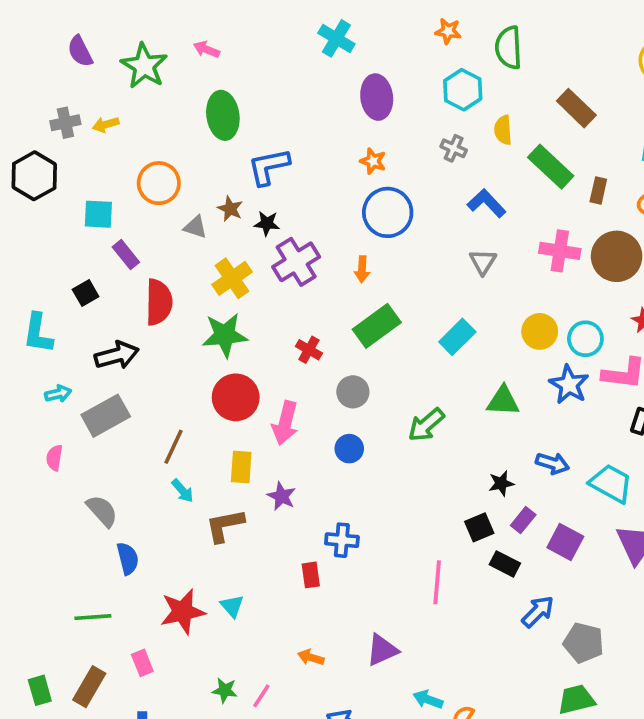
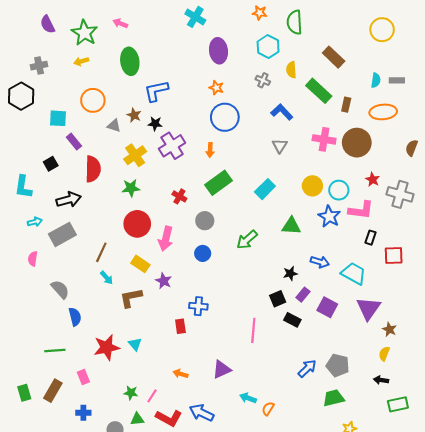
yellow arrow: (106, 125) -> (81, 61), moved
green star: (225, 335) -> (131, 188), size x0.7
yellow rectangle: (241, 467) -> (140, 264), turned -60
blue arrow: (538, 612) -> (307, 368), moved

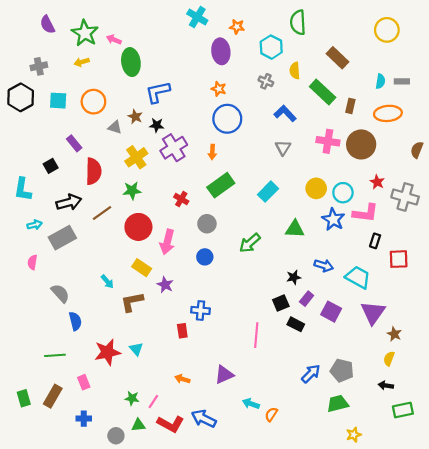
orange star: (260, 13) -> (237, 27), moved
pink arrow: (120, 23) -> (114, 40), moved
cyan square: (58, 118) -> (58, 101), moved
brown line: (101, 252) -> (102, 213), moved, turned 30

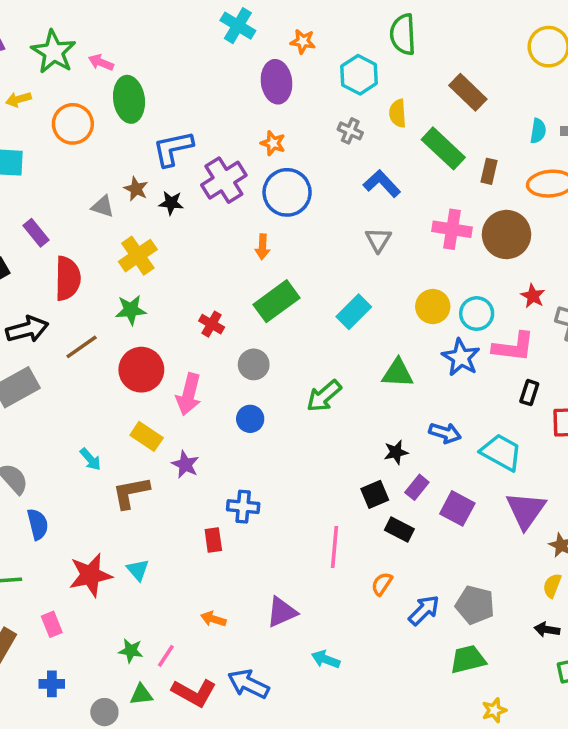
yellow arrow: (82, 62) -> (18, 99), moved
orange circle: (93, 102) -> (73, 124), moved
purple cross: (174, 148) -> (224, 180), moved
orange semicircle: (271, 414) -> (382, 584), moved

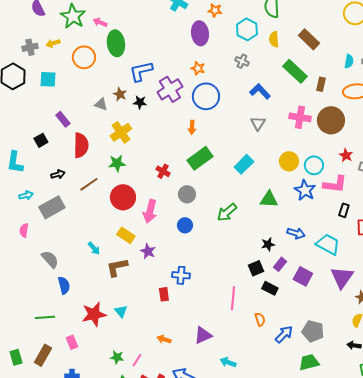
yellow semicircle: (398, 113) -> (274, 39), moved
black arrow: (27, 329) -> (58, 174), size x0.6
orange semicircle: (382, 584) -> (260, 319), turned 128

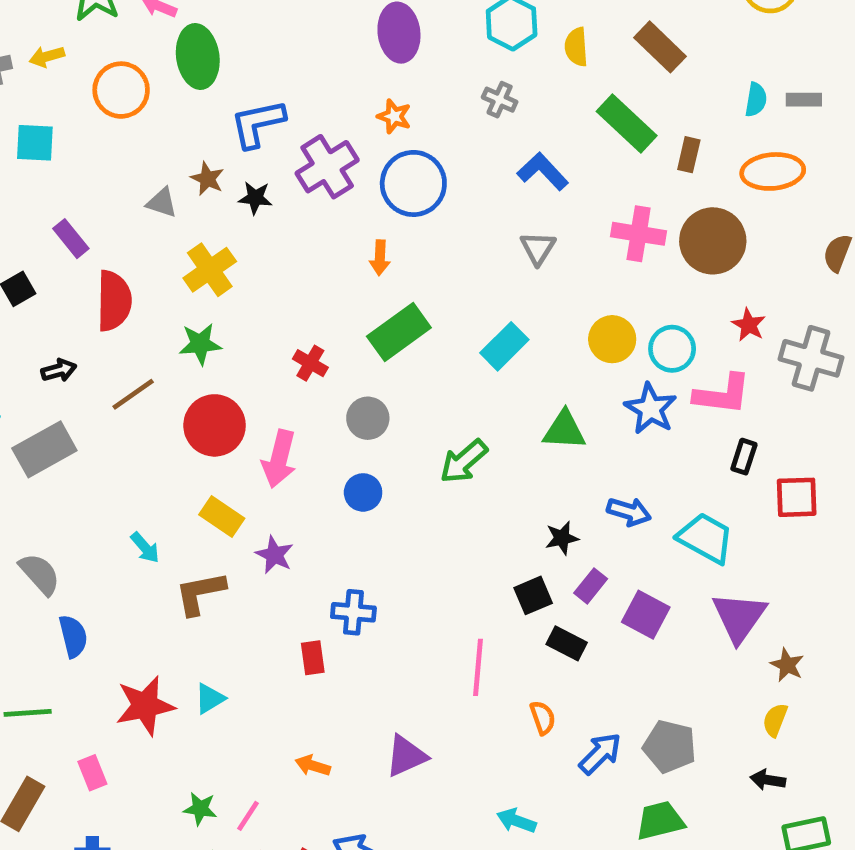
cyan triangle: (121, 311) -> (210, 698), turned 40
cyan arrow: (228, 362) -> (516, 821), moved

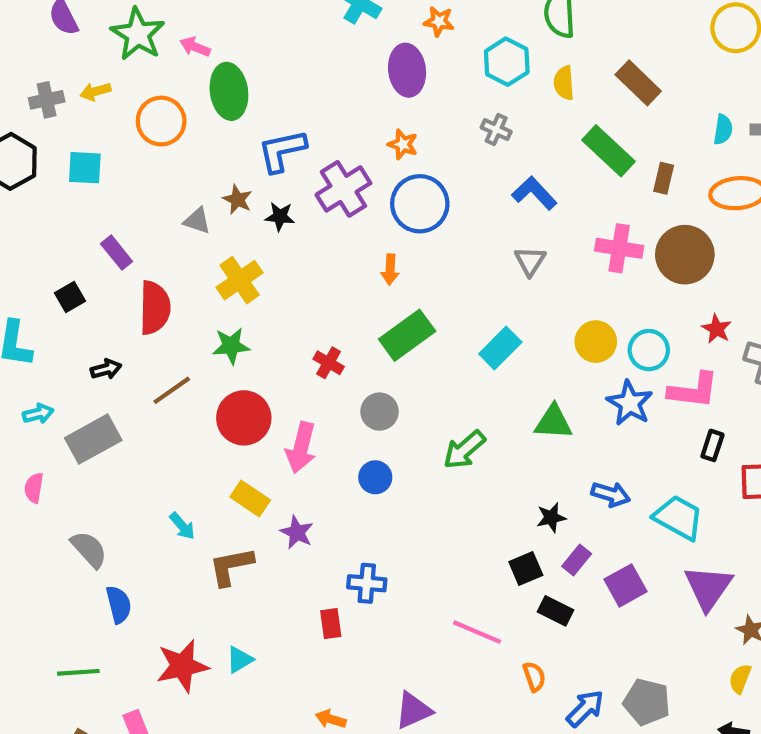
purple square: (646, 615) -> (625, 585), turned 33
pink line: (478, 667) -> (477, 632), turned -72

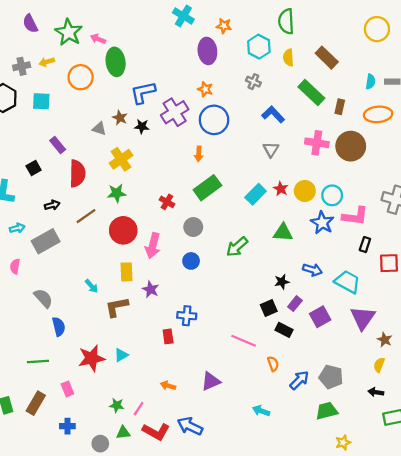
red star: (717, 329) -> (281, 189), moved
yellow rectangle: (250, 498) -> (127, 272), turned 54

